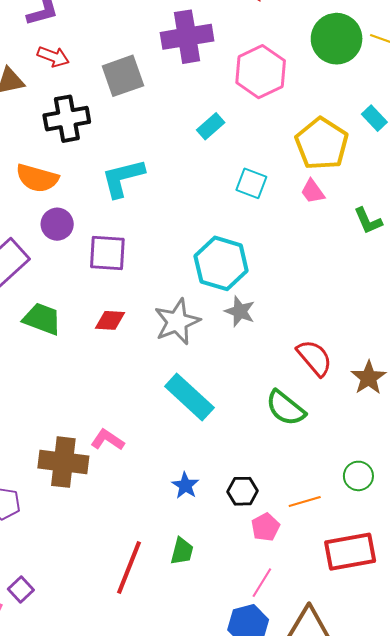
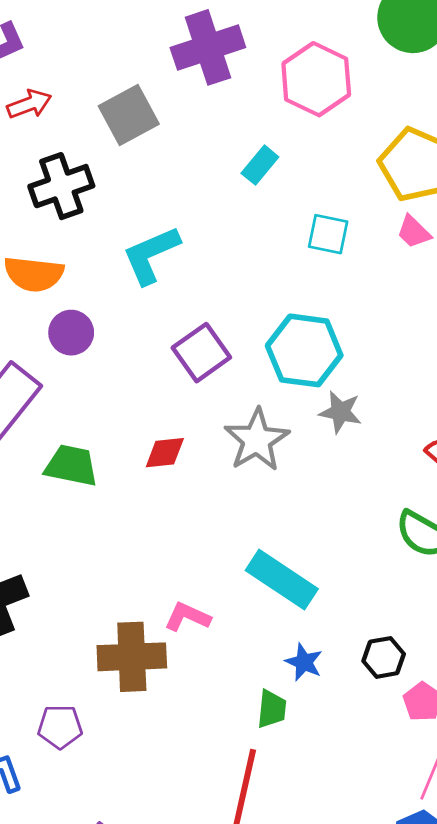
red arrow: (53, 57) -> (29, 104), turned -32
purple square: (107, 253) -> (201, 353), moved, turned -30
cyan rectangle: (189, 397) -> (282, 580), moved
green trapezoid: (182, 551) -> (272, 709), moved

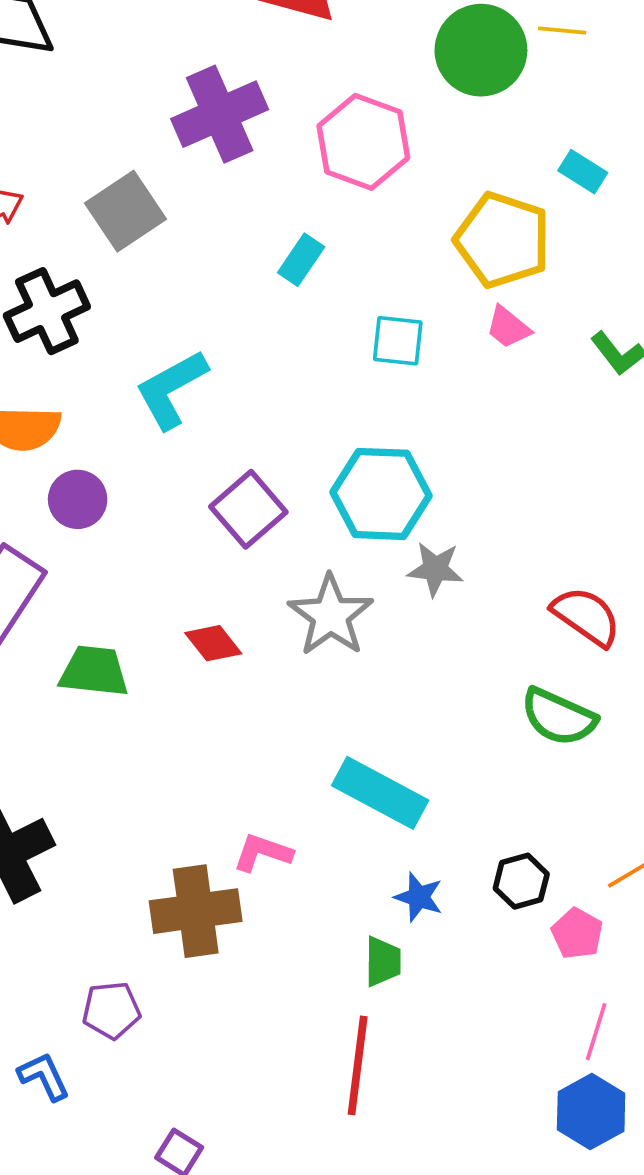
red diamond: (165, 453) -> (213, 643), turned 63

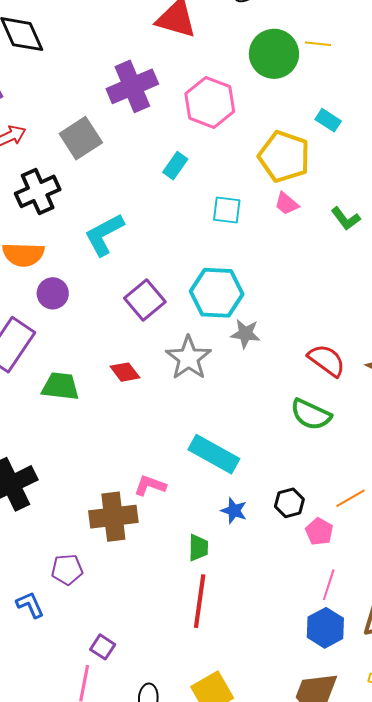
green trapezoid: (383, 961) -> (198, 548), moved

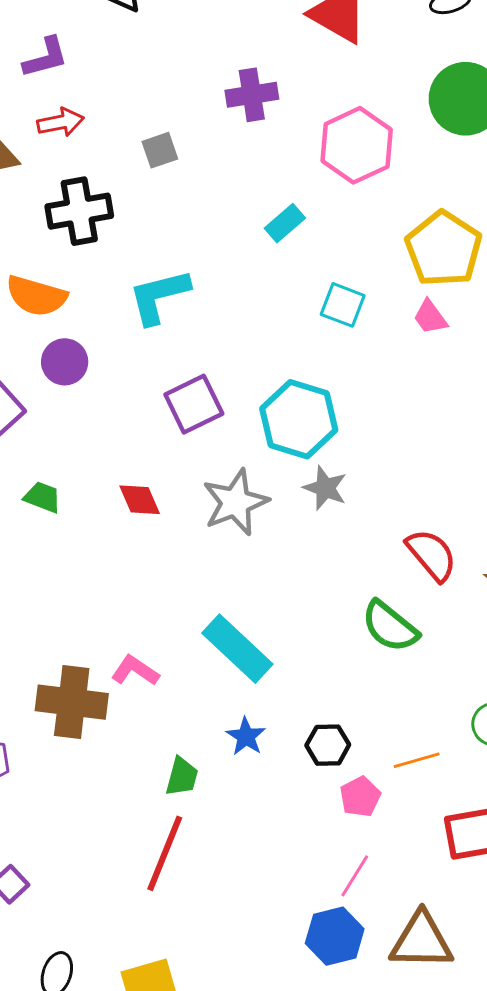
purple cross: (132, 86) -> (252, 95), size x0.7
gray square: (81, 138) -> (160, 150), size x0.6
green trapezoid: (60, 386) -> (42, 497), size x0.7

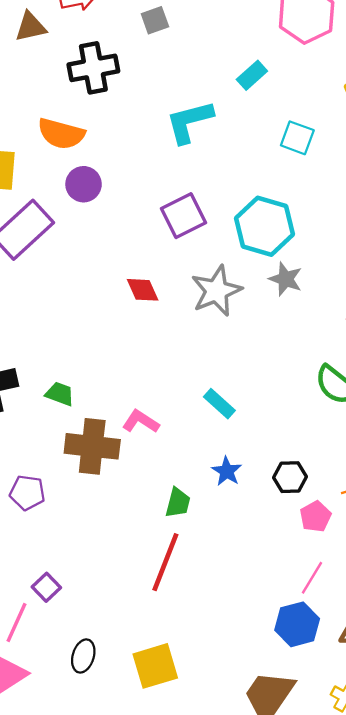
cyan L-shape: (159, 296) -> (189, 122), moved
green trapezoid: (42, 497) -> (60, 394), moved
cyan rectangle: (237, 649) -> (219, 404), size x0.6

